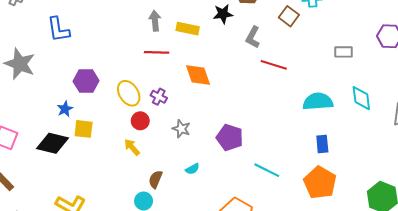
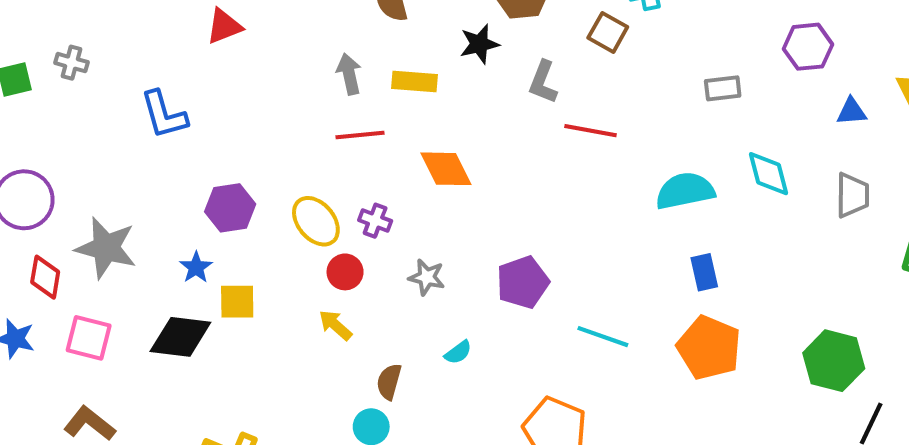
gray star: (20, 64) -> (106, 248), moved
purple pentagon: (230, 137) -> (523, 282), turned -30

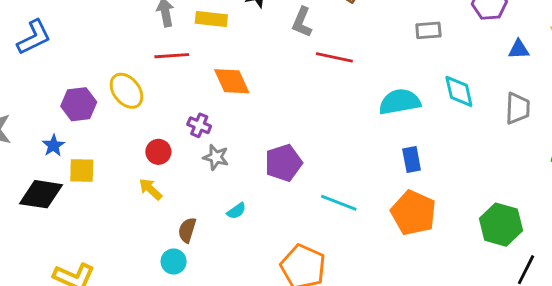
blue L-shape: (164, 115) -> (34, 37), turned -102
yellow ellipse: (316, 221) -> (126, 91), moved
purple cross: (375, 221) -> (199, 125), moved

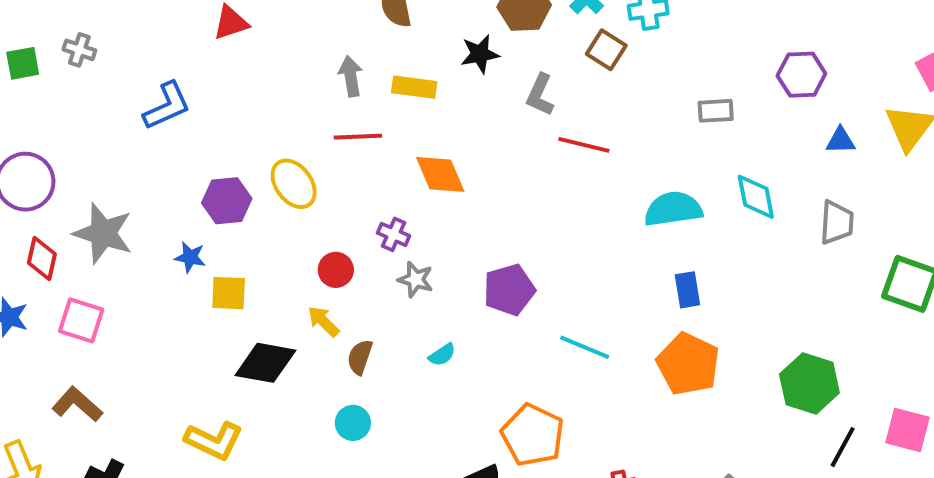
blue star: (53, 145) -> (190, 257), turned -30
black diamond: (41, 194) -> (265, 363), moved
brown semicircle: (187, 230) -> (360, 357), moved

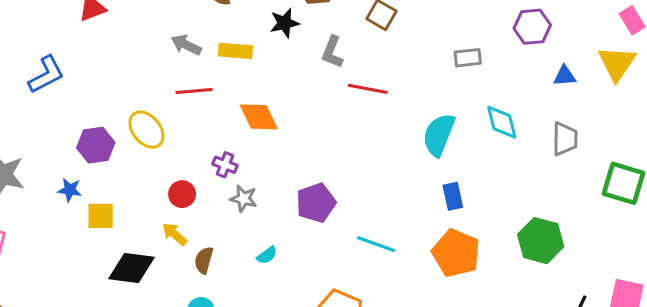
gray arrow: (351, 76) -> (186, 45), turned -52
cyan semicircle: (673, 209) -> (439, 135), turned -57
green hexagon: (809, 384) -> (541, 241), moved

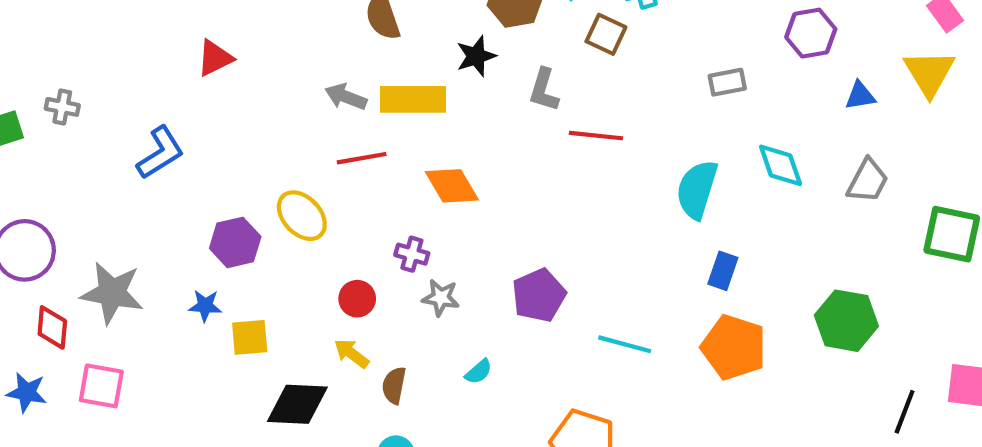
yellow rectangle: (235, 51) -> (413, 99), size x1.4
gray trapezoid: (565, 139) -> (868, 181), turned 32
blue rectangle: (453, 196) -> (723, 271), turned 36

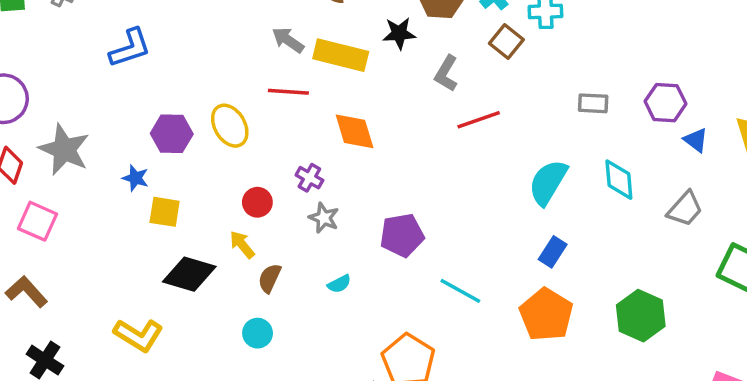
purple hexagon: (811, 33) -> (665, 103), moved
blue triangle: (860, 96) -> (696, 140), turned 32
red line: (596, 136) -> (479, 120), turned -39

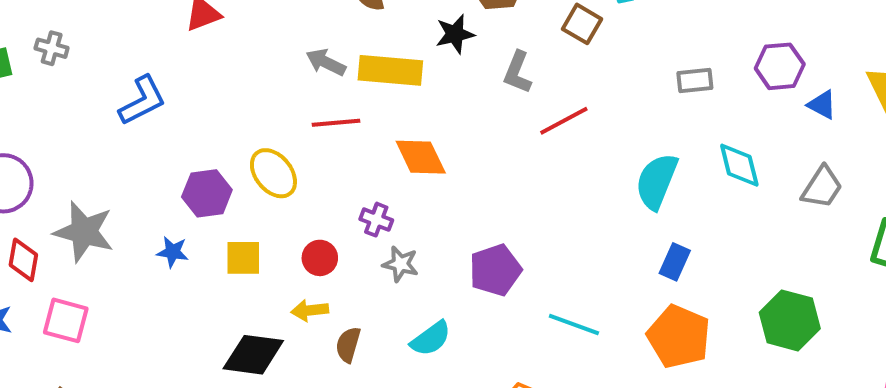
yellow square: (165, 212) -> (243, 258), moved
yellow arrow: (242, 245) -> (310, 310), turned -48
cyan semicircle: (339, 284) -> (431, 339), size x1.5

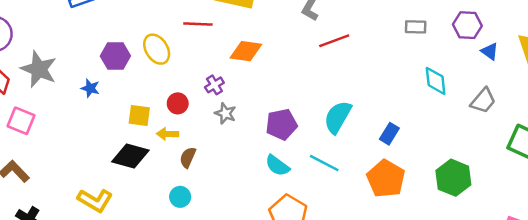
orange diamond: (421, 157) -> (246, 51), turned -64
cyan semicircle: (657, 181) -> (338, 117), moved
purple cross: (376, 220) -> (214, 85), turned 30
yellow square: (243, 258) -> (139, 115), moved
cyan semicircle: (431, 339) -> (277, 166), moved, turned 65

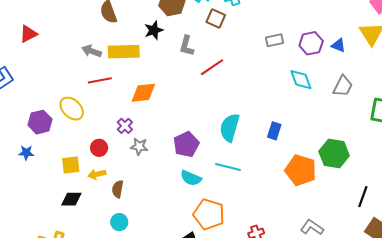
purple hexagon: (467, 25) -> (311, 43), moved
black diamond: (130, 156) -> (71, 199), size x0.7
orange pentagon: (386, 179) -> (301, 170), moved

